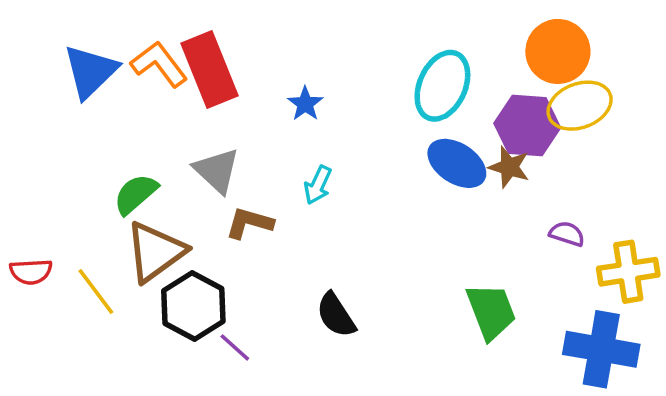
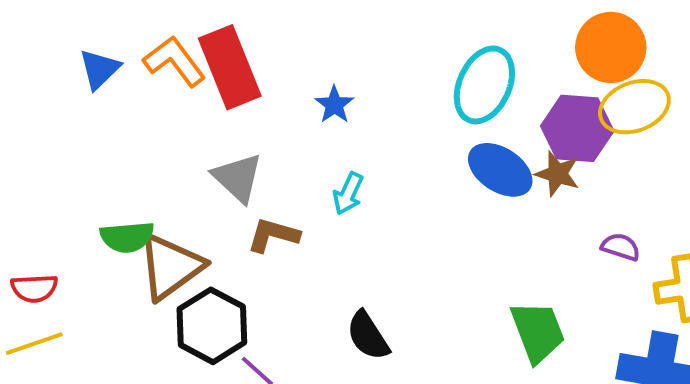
blue triangle: (90, 71) -> (99, 69), size x0.7
green semicircle: (136, 194) -> (127, 237), moved, turned -144
yellow line: (96, 292) -> (34, 344), moved, turned -72

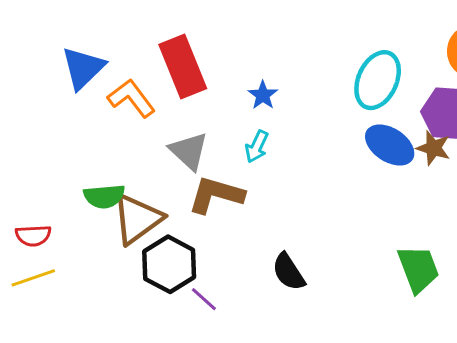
orange L-shape: (174, 61) -> (131, 98), moved
blue triangle: (99, 69) -> (83, 68), size x1.4
cyan arrow: (348, 194) -> (257, 147), moved
brown L-shape: (273, 235) -> (216, 195), size x1.4

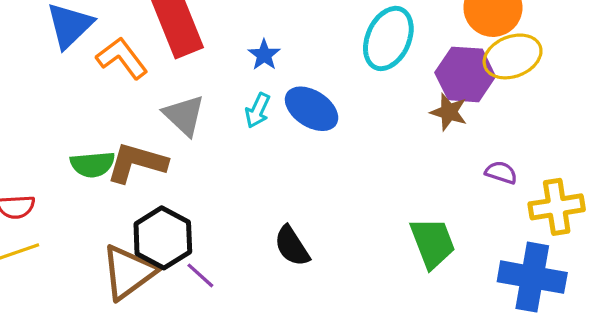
blue ellipse: (390, 145) -> (312, 109), moved
brown L-shape: (216, 195) -> (137, 163), moved
brown triangle: (137, 219) -> (128, 272), moved

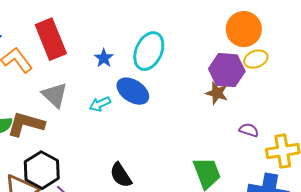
cyan ellipse: (388, 38) -> (149, 51), moved
yellow ellipse: (513, 56) -> (256, 59), size x0.7
cyan arrow: (258, 110) -> (100, 104), moved, turned 40

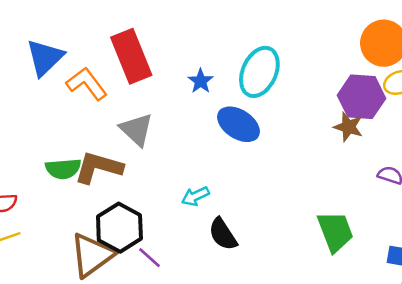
cyan arrow: (100, 104) -> (195, 196), moved

